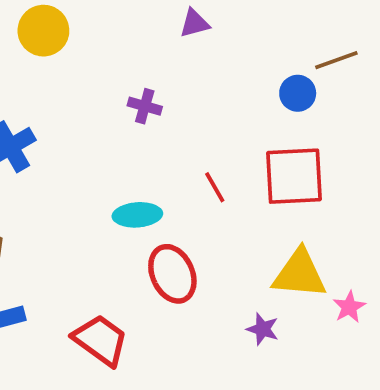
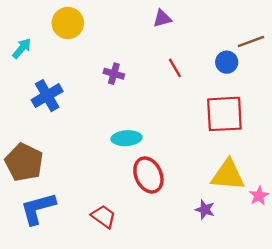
purple cross: (145, 106) -> (114, 74), moved
red line: (215, 187) -> (175, 68), moved
red trapezoid: (101, 340) -> (104, 216), size x0.7

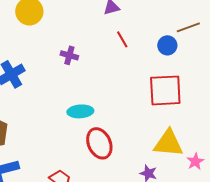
red line: (175, 68) -> (122, 39), moved

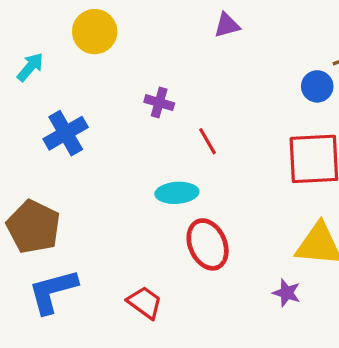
red line: (122, 39) -> (208, 141), moved

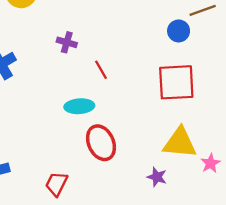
red trapezoid: (145, 302) -> (56, 184), turned -100

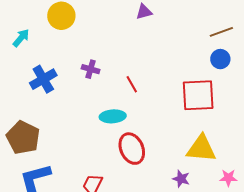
blue circle: (179, 31) -> (220, 59), moved
purple cross: (67, 42) -> (91, 69), moved
pink star: (211, 163) -> (228, 178), moved, turned 30

